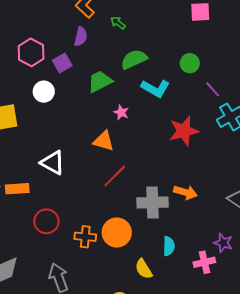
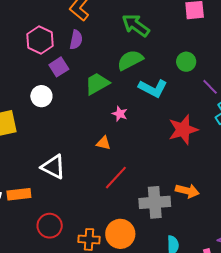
green arrow: (118, 23) -> (136, 25), moved, size x1.8
pink hexagon: (31, 52) -> (40, 40), moved
orange triangle: (104, 141) -> (103, 143), size x0.7

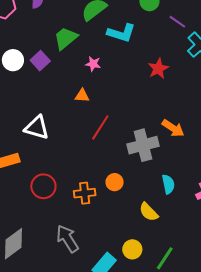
purple square: (59, 67) -> (40, 61), moved
red star: (183, 130) -> (158, 69), size x0.7
orange arrow: (187, 191) -> (173, 128), turned 30
orange circle: (120, 234) -> (115, 182), size x0.6

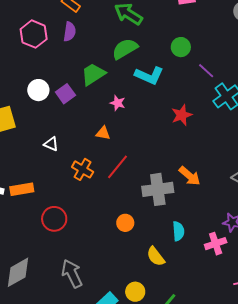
white triangle: (37, 128) -> (51, 144), moved, size x0.6
orange cross: (85, 193) -> (83, 169), moved, turned 30

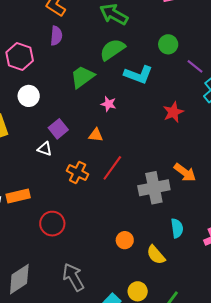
pink hexagon: (34, 34) -> (20, 57), moved
purple square: (65, 94) -> (58, 129), moved
orange circle: (125, 223) -> (125, 240), moved

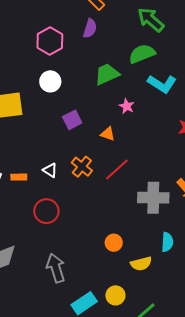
white triangle: (45, 149) -> (50, 170), moved
orange rectangle: (18, 196) -> (19, 177), size x0.7
yellow semicircle: (156, 255) -> (141, 264), turned -75

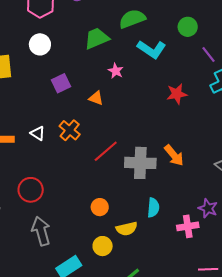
red line: (117, 169) -> (106, 151), moved
red circle: (46, 211) -> (31, 190), moved
yellow circle: (115, 295) -> (103, 246), moved

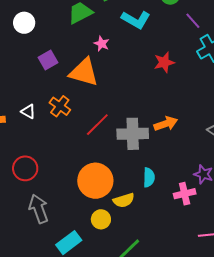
orange triangle: (96, 98) -> (84, 72), size x2.0
orange arrow: (174, 155) -> (166, 124), turned -65
orange circle: (100, 207) -> (95, 181), size x2.0

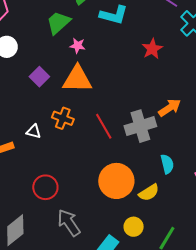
pink star: (102, 44) -> (78, 46), moved
red line: (97, 125) -> (104, 126), turned -60
yellow circle: (101, 219) -> (134, 227), moved

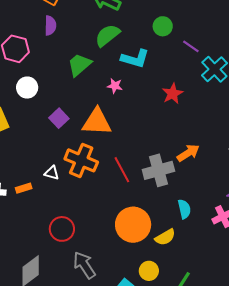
pink star: (78, 46) -> (115, 86), moved
orange cross: (63, 118) -> (81, 160), size x1.5

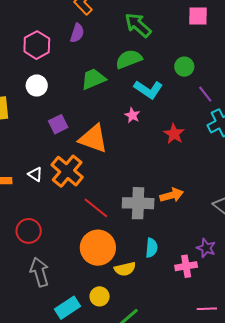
pink star: (115, 86) -> (132, 115), moved
red star: (173, 94) -> (174, 134), turned -30
red line: (122, 170) -> (96, 208), moved, turned -40

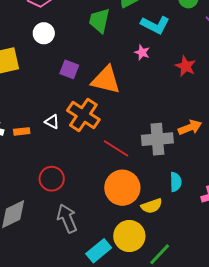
green trapezoid: (93, 79) -> (99, 21), turned -48
purple square: (58, 124) -> (69, 69), turned -36
yellow circle: (100, 296) -> (129, 236), size x1.6

